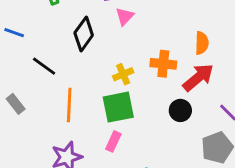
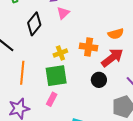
orange semicircle: (202, 43) -> (116, 34), turned 70

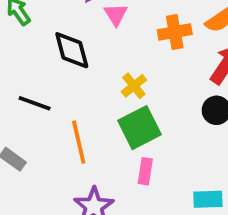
black diamond: (34, 24) -> (72, 50), turned -35
orange cross: (89, 47) -> (175, 32), moved

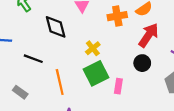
pink rectangle: (145, 171) -> (118, 86), moved

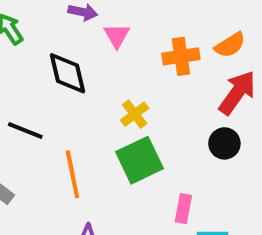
pink rectangle: (118, 86) -> (183, 209), moved

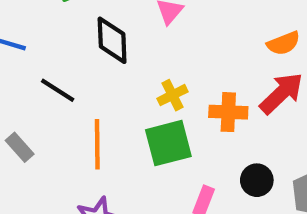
orange cross: (181, 56) -> (228, 112), moved
black circle: (224, 143) -> (257, 180), moved

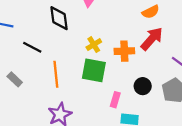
green square: (168, 143) -> (94, 70), turned 30

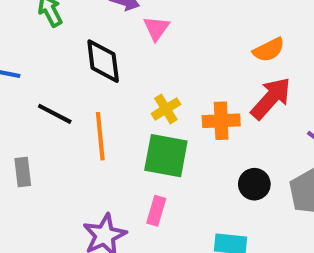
orange line: (56, 74) -> (100, 136), moved
gray rectangle: (15, 79) -> (23, 172), turned 40
pink rectangle: (115, 100) -> (156, 211), moved

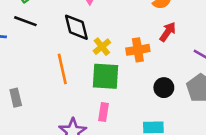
black diamond: (103, 61) -> (76, 27), moved
red arrow: (271, 98) -> (168, 32), size x0.7
black line: (55, 114) -> (25, 21), moved

